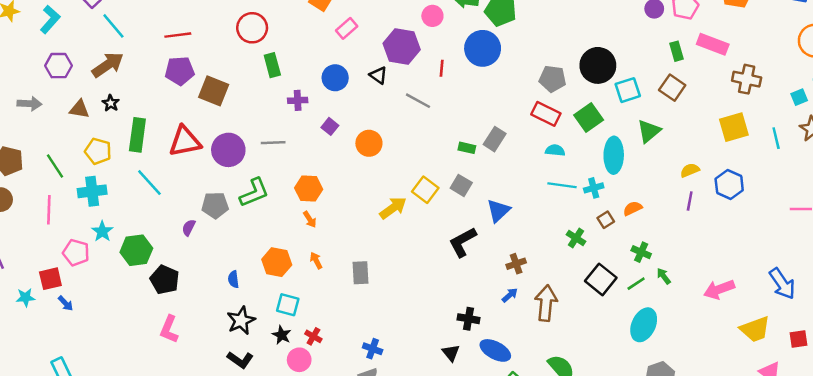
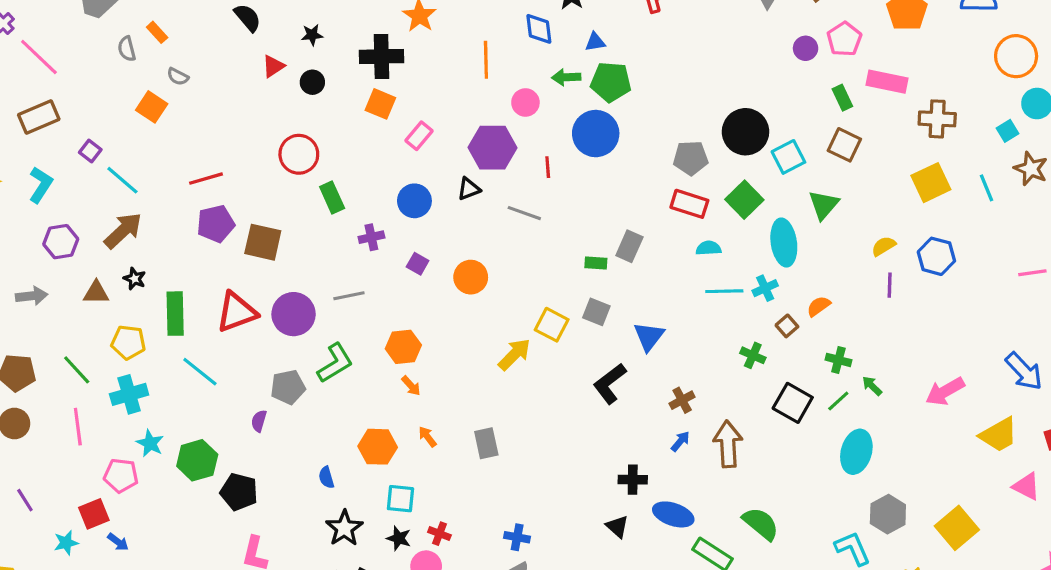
black triangle: (378, 75) -> (469, 189), turned -48

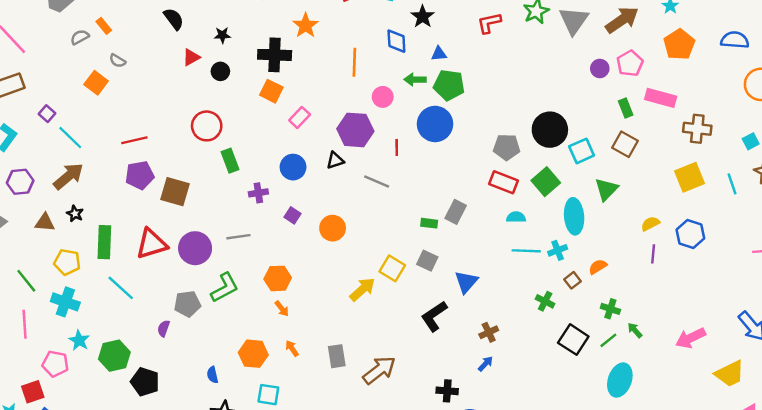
gray semicircle: (127, 49) -> (80, 37), turned 72
cyan cross: (129, 394) -> (65, 302), turned 32
brown arrow: (728, 444) -> (379, 370), moved, turned 52

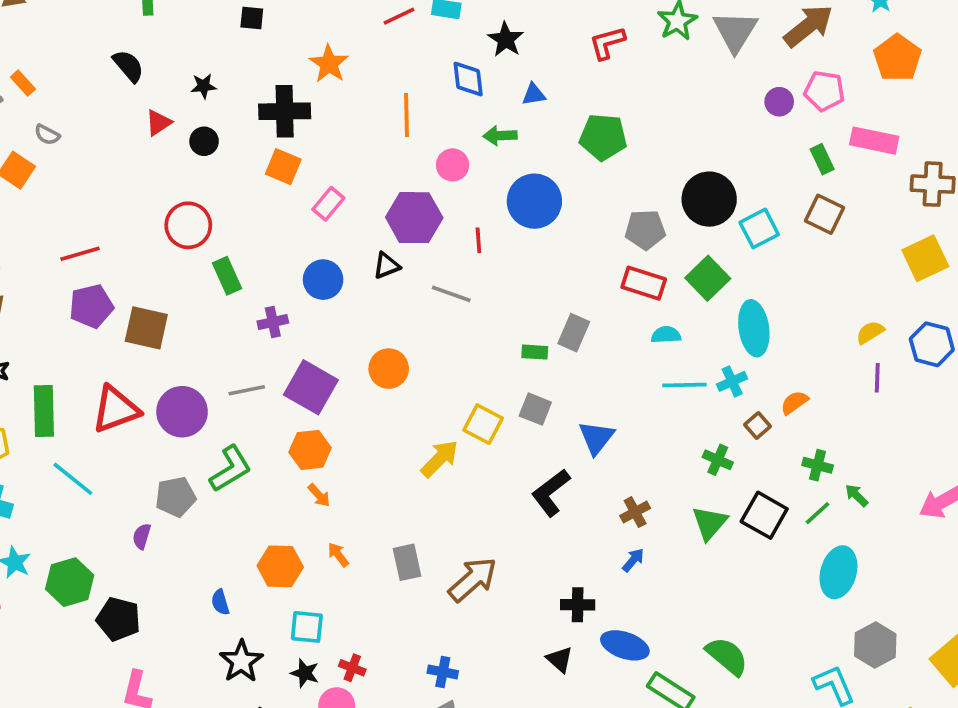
pink pentagon: (630, 63) -> (824, 91), turned -30
green pentagon: (449, 85) -> (603, 137), moved
green triangle: (606, 189) -> (710, 523), moved
purple square: (292, 215) -> (311, 387), moved, size x2.0

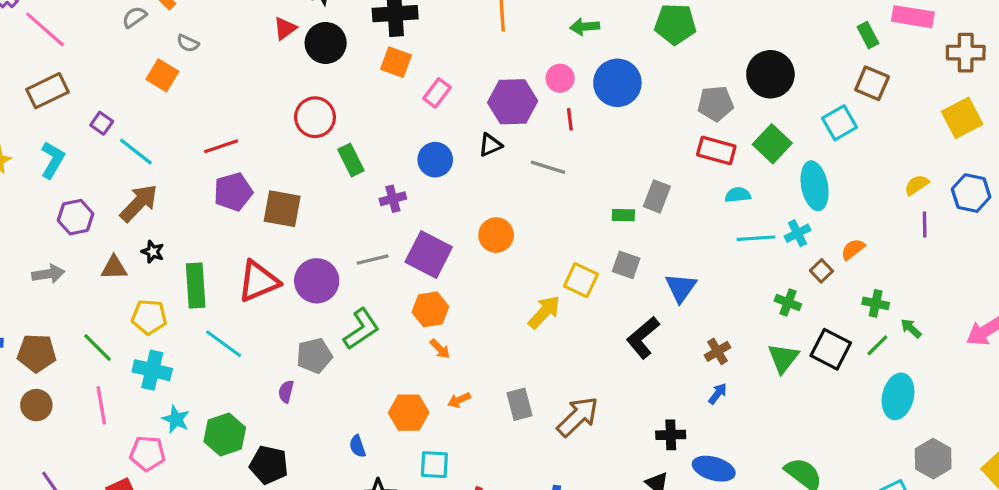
black circle: (204, 141) -> (326, 43), size x1.6
pink circle: (453, 165) -> (560, 78), moved
cyan square: (759, 228) -> (839, 123), moved
orange arrow: (338, 555) -> (459, 400), turned -75

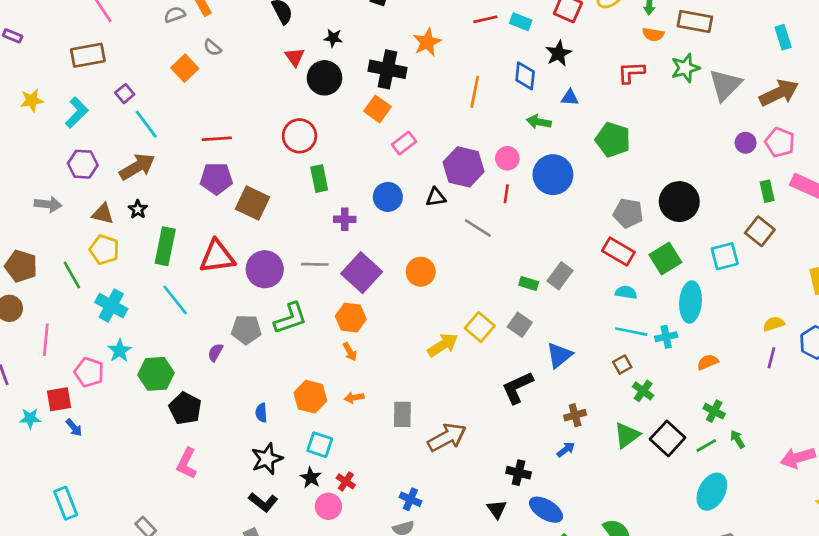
red triangle: (285, 28) -> (295, 57), turned -45
brown square: (821, 271) -> (622, 365), moved
yellow pentagon: (149, 317) -> (104, 250), moved
pink line: (101, 405) -> (46, 340), moved

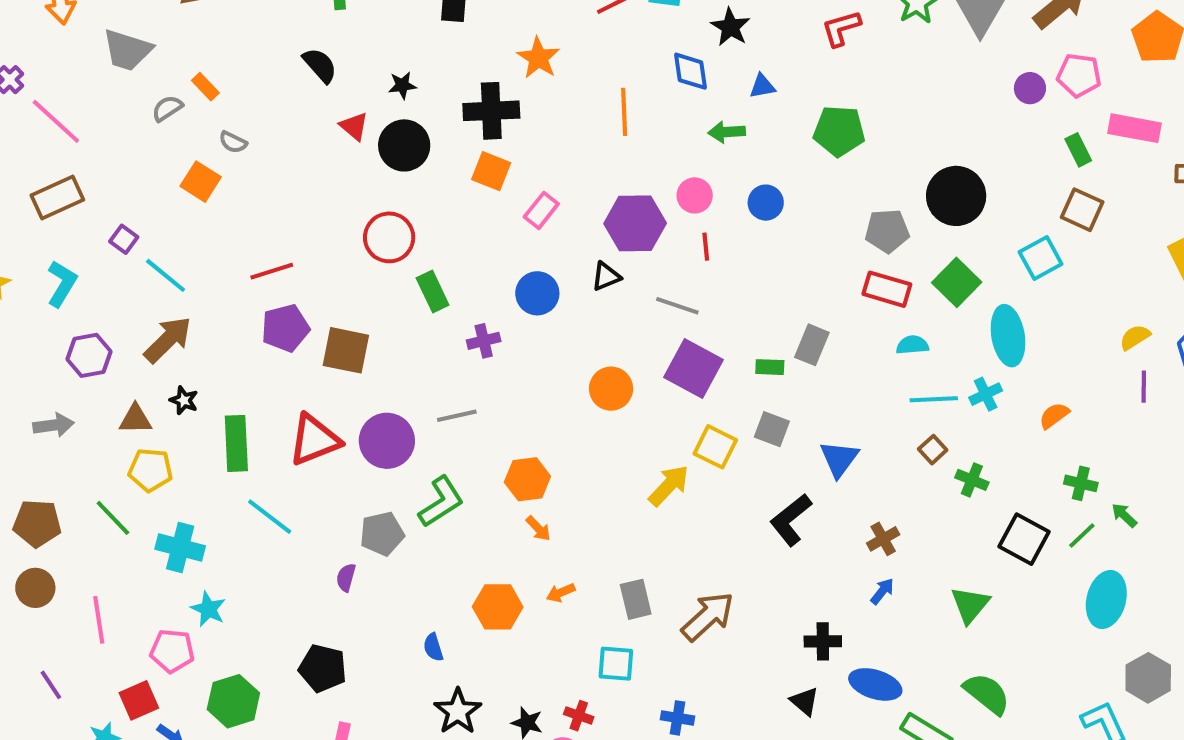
blue circle: (553, 175) -> (766, 203), size x0.6
purple square: (362, 273) -> (694, 368), moved
green hexagon: (156, 374) -> (233, 701), moved
green triangle: (627, 435) -> (970, 605), moved
cyan square: (320, 445) -> (616, 664), moved

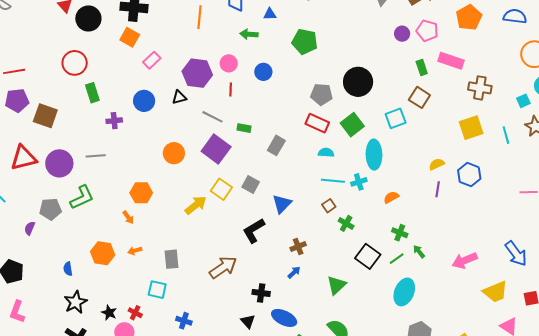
green rectangle: (770, 367) -> (244, 128), moved
orange hexagon: (527, 479) -> (141, 193), moved
brown arrow: (708, 616) -> (223, 267), moved

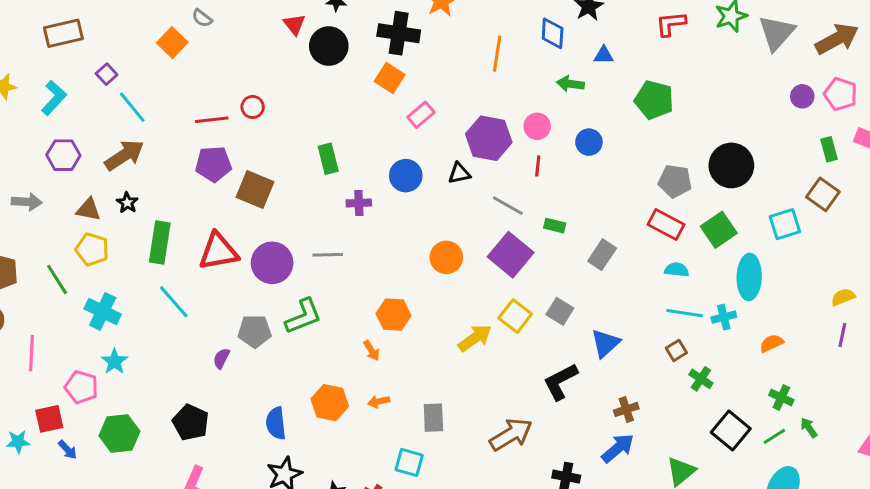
red circle: (75, 63) -> (253, 107), moved, size x0.6
blue semicircle: (68, 269) -> (276, 423), size x1.5
blue arrow: (294, 272) -> (618, 448), size x1.6

